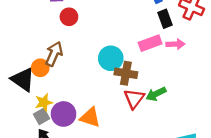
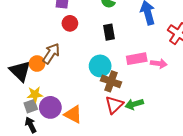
black rectangle: (165, 19) -> (109, 32), moved

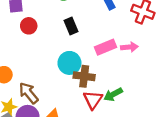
brown arrow: (51, 53) -> (29, 93), moved, turned -60

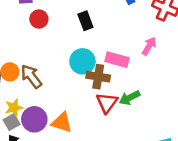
pink rectangle: (106, 47) -> (117, 60), moved, turned 36
pink arrow: (129, 47) -> (149, 46), turned -56
brown arrow: (29, 93) -> (31, 76), moved

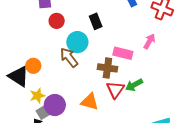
cyan circle: (82, 61) -> (77, 42), moved
brown arrow: (31, 76) -> (69, 57), moved
gray square: (12, 122) -> (43, 112), moved
orange triangle: (62, 123) -> (90, 102), moved

